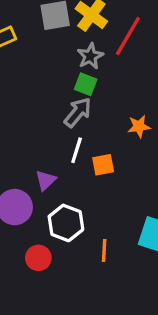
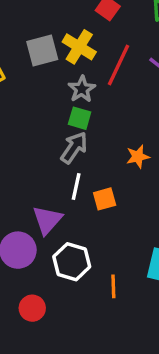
purple triangle: (46, 180) -> (47, 220), size x1.4
red circle: (38, 258) -> (32, 308), moved

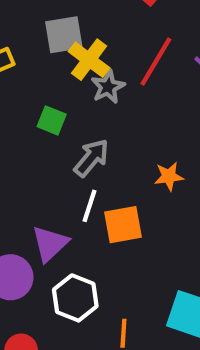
yellow cross: (79, 47) -> (89, 60), moved
green square: (80, 118) -> (52, 120), moved
orange square: (105, 199) -> (123, 225), size x1.4

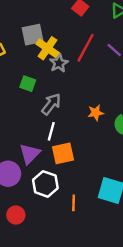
orange square: (123, 225) -> (63, 153), moved

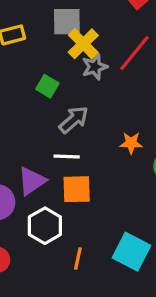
white line: (51, 131) -> (67, 156), turned 66

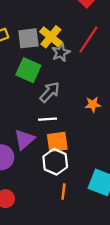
gray square: (67, 22) -> (28, 38), moved
green square: (47, 86) -> (28, 70), size x1.5
white hexagon: (45, 226) -> (55, 162), moved

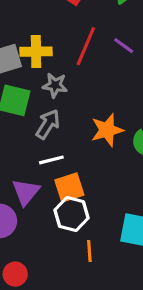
yellow cross: (51, 37) -> (36, 52), turned -30
gray star: (61, 53) -> (55, 85), moved, turned -30
orange star: (93, 104) -> (107, 130), size x1.5

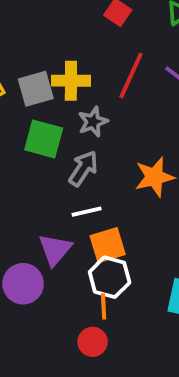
gray star: (55, 85) -> (93, 122), turned -30
orange line: (89, 251) -> (104, 306), moved
red circle: (15, 274) -> (93, 342), moved

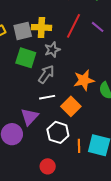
orange square: (108, 245) -> (71, 106), moved, turned -30
orange line: (104, 306) -> (79, 146), moved

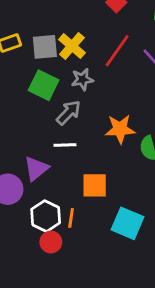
yellow cross: (41, 27) -> (72, 46), turned 30
orange square: (71, 106) -> (95, 185), moved, turned 36
white hexagon: (58, 132) -> (46, 216), moved
orange line: (79, 146) -> (71, 218), moved

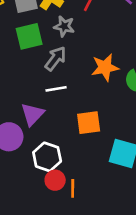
gray star: (82, 79) -> (64, 26), turned 30
green square: (44, 85) -> (29, 36), turned -32
orange line: (71, 218) -> (73, 188), moved

